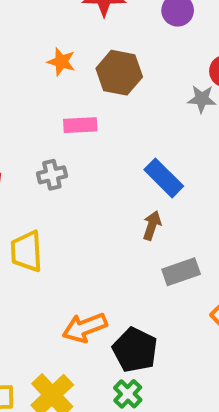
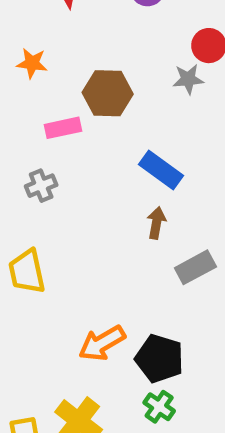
brown hexagon: (119, 73) -> (108, 93), moved

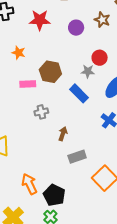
blue rectangle: (161, 170) -> (79, 93), moved
gray cross: (41, 186) -> (41, 112), moved
orange arrow: (102, 343) -> (29, 184), turned 85

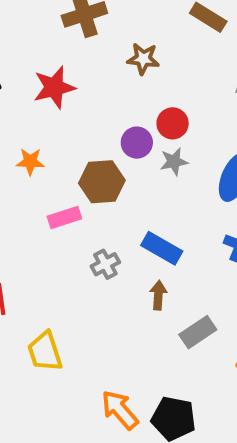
brown star: (102, 20) -> (143, 59), moved
purple circle: (76, 28) -> (137, 143), moved
red circle: (100, 58) -> (173, 123), moved
blue rectangle: (79, 93) -> (162, 248), moved

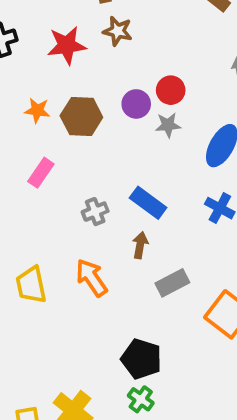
brown star: (143, 59) -> (118, 31), moved
brown hexagon: (102, 182) -> (81, 116), moved
pink rectangle: (64, 217) -> (41, 173), moved, turned -44
orange arrow: (120, 410) -> (91, 278), moved

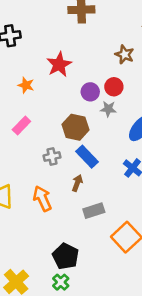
brown star: (118, 31) -> (125, 54), moved
red star: (67, 45) -> (59, 64), moved, turned -30
brown hexagon: (81, 116) -> (76, 127), moved

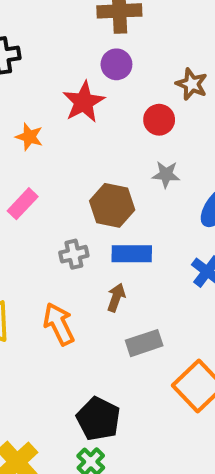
red circle: (114, 87) -> (159, 120), moved
purple circle: (90, 92) -> (116, 64), moved
blue rectangle: (87, 157) -> (132, 254), turned -45

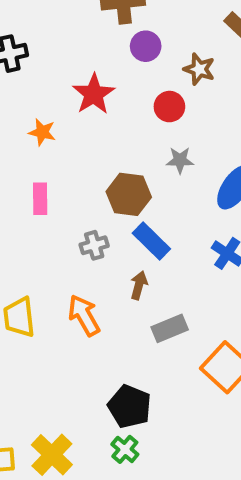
purple circle: (116, 64) -> (146, 46), moved
pink rectangle: (23, 204) -> (40, 199), turned -40
blue rectangle: (132, 254) -> (151, 241), turned 48

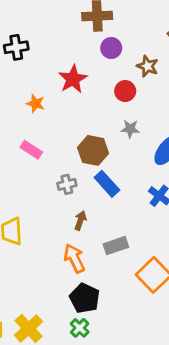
pink rectangle: (40, 199) -> (31, 150), turned -60
brown arrow: (139, 285) -> (80, 221), moved
orange arrow: (84, 315) -> (74, 258), moved

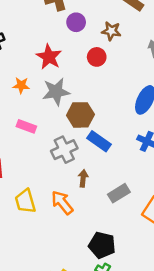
gray star: (130, 129) -> (56, 92), moved, size x1.6
gray cross: (67, 184) -> (64, 150), size x1.5
orange arrow: (74, 258) -> (62, 203), moved

